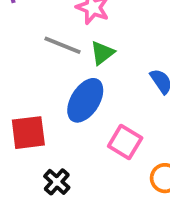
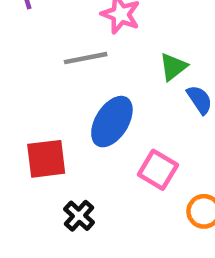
gray line: (62, 45) -> (86, 58), turned -33
green triangle: (102, 53) -> (173, 67), moved

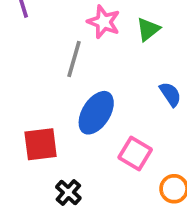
gray line: (86, 58) -> (74, 59), turned -63
green triangle: (173, 67) -> (148, 29), moved

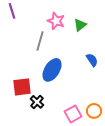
pink square: (135, 154) -> (73, 114), moved, turned 30
black cross: (68, 192) -> (37, 102), moved

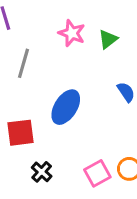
gray line: (40, 41) -> (23, 63), moved
black cross: (37, 102) -> (42, 172), moved

